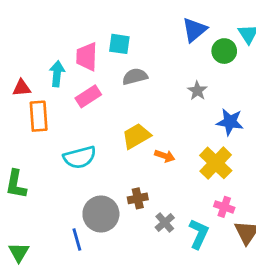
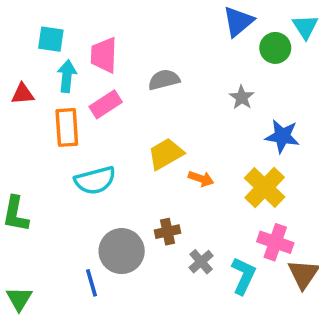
cyan square: (119, 44) -> (51, 39), moved
orange rectangle: (39, 116) -> (67, 127), moved
pink cross: (224, 207) -> (275, 242), size x1.4

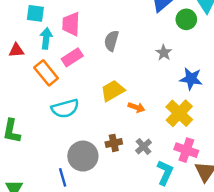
gray semicircle: (164, 80) -> (111, 41), turned -60
orange rectangle: (67, 127) -> (46, 73), turned -35
gray cross: (201, 262) -> (144, 147), moved

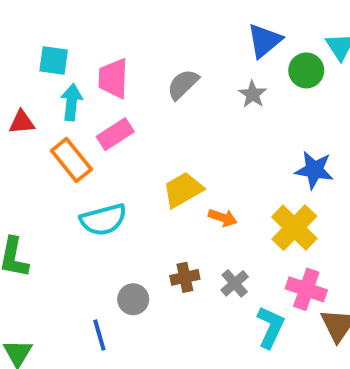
gray semicircle: (111, 41) -> (183, 84), moved, turned 30
gray star: (164, 53) -> (253, 94), moved
gray circle: (83, 156) -> (133, 299), size x0.6

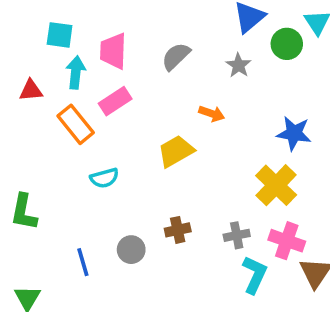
orange arrow: (223, 218) -> (212, 114), moved
cyan semicircle: (103, 220) -> (104, 178), size x0.7
gray cross: (235, 283) -> (237, 235), moved, turned 30
blue line: (99, 335) -> (83, 262), moved

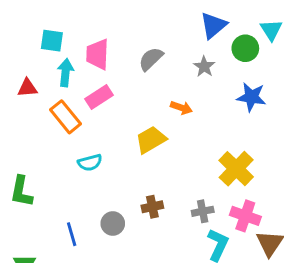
blue star: (294, 133) -> (251, 97), moved

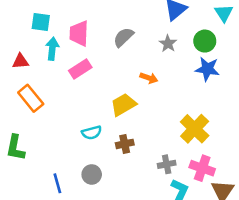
green circle: (245, 48) -> (205, 41), moved
orange rectangle: (66, 117) -> (31, 98), moved
cyan semicircle: (90, 163) -> (92, 133), moved
brown cross: (152, 207) -> (125, 144), moved

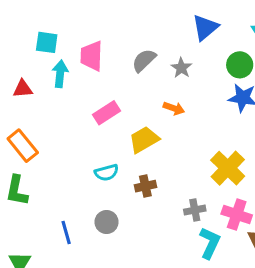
gray star: (168, 44) -> (181, 68), moved
pink rectangle: (80, 69) -> (107, 113), moved
orange rectangle: (31, 98) -> (23, 146), moved

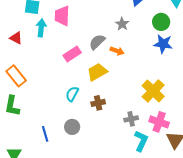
gray semicircle: (144, 60) -> (97, 42), moved
red triangle: (23, 89) -> (16, 38), turned 32
cyan semicircle: (107, 173) -> (72, 94), turned 133

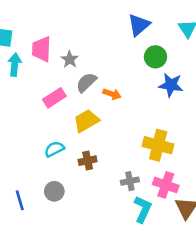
green circle: (161, 22) -> (155, 57), moved
gray star: (122, 24) -> (70, 59), moved
yellow cross: (153, 91) -> (158, 145), turned -30
cyan semicircle: (72, 94) -> (54, 149), turned 35

